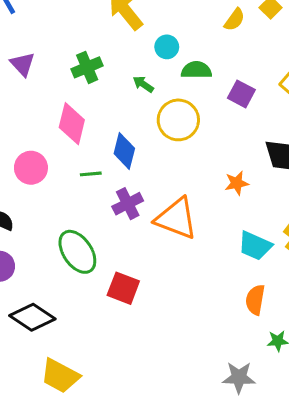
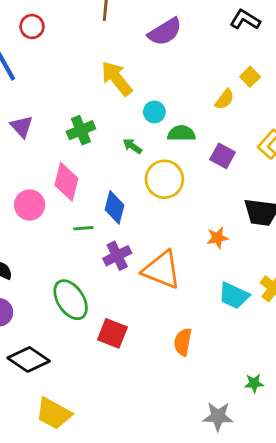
yellow semicircle: (234, 20) -> (225, 99), moved
pink circle: (31, 168) -> (30, 205), moved
orange semicircle: (255, 300) -> (183, 342), moved

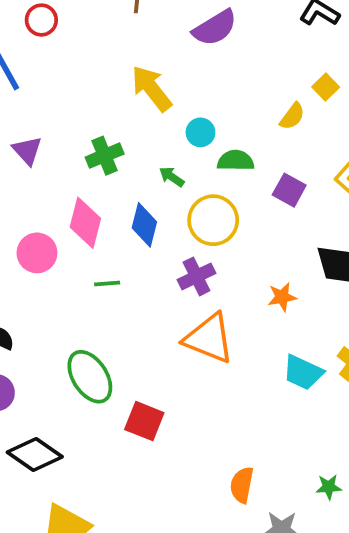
blue diamond: (114, 207) -> (144, 225), moved
purple cross: (117, 256) -> (196, 276), moved
orange semicircle: (183, 342) -> (242, 485), moved

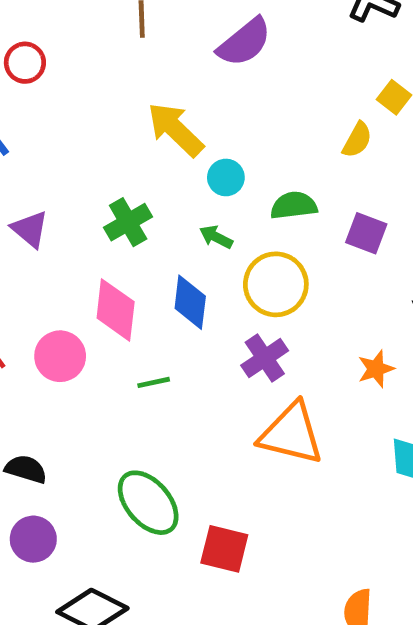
cyan circle: (200, 132) -> (226, 177), moved

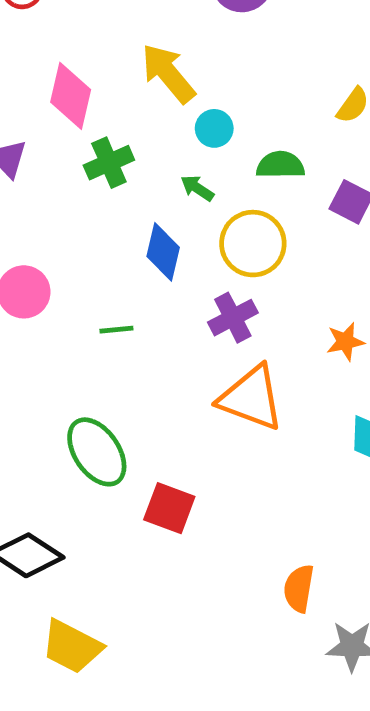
pink diamond: (116, 310) -> (71, 96), moved

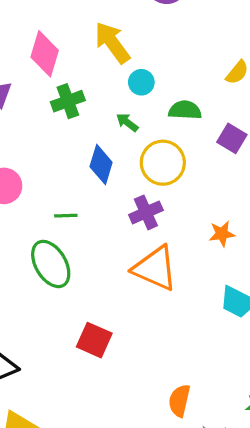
green ellipse: (97, 452) -> (51, 264), moved

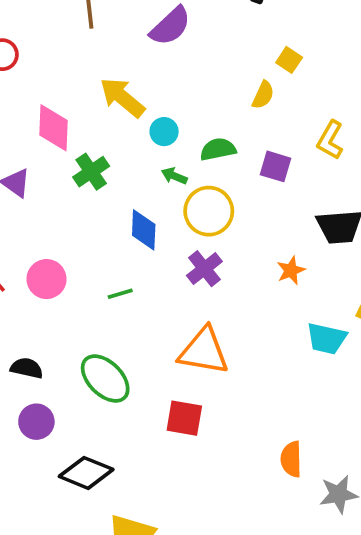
green arrow: (127, 122) -> (174, 176), moved
green ellipse: (51, 264) -> (105, 379), moved
orange triangle: (155, 268) -> (204, 351), moved

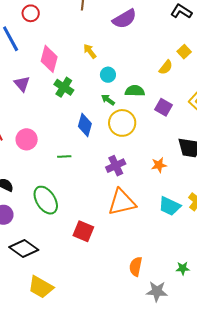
yellow arrow: (122, 97) -> (90, 51), size x0.6
green cross: (91, 172) -> (64, 87), turned -36
purple cross: (204, 269) -> (116, 166), moved
orange triangle: (204, 351) -> (122, 202), moved, turned -36

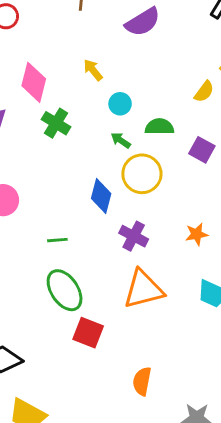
blue diamond: (85, 125) -> (101, 196), moved
green line: (64, 156) -> (57, 240), moved
purple cross: (116, 166) -> (134, 236), turned -36
green ellipse: (46, 200) -> (65, 290), moved
orange semicircle: (136, 267) -> (142, 381), moved

